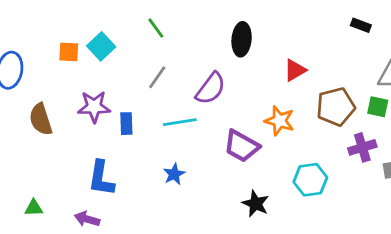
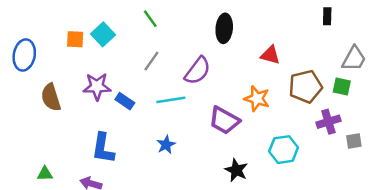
black rectangle: (361, 25) -> (327, 16), turned 70
red triangle: (295, 70) -> (270, 55), turned 45
blue rectangle: (126, 124) -> (125, 101), turned -54

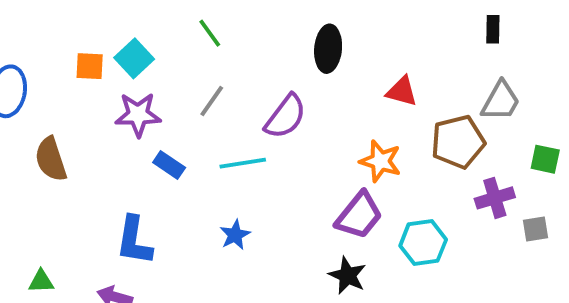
gray trapezoid: (354, 59) -> (501, 101), moved
purple star: (97, 87) -> (138, 115), moved
green square: (342, 87) -> (545, 159), moved
purple trapezoid: (224, 120) -> (359, 215), moved, turned -80

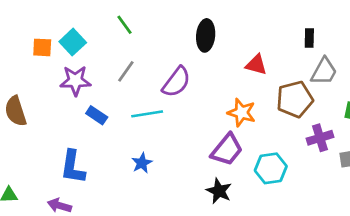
black rectangle: (493, 29) -> (309, 38), moved

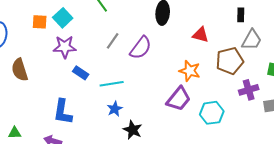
gray line: (126, 71) -> (113, 41), moved
cyan line: (147, 114) -> (112, 84), moved
black star: (219, 191) -> (133, 130), moved

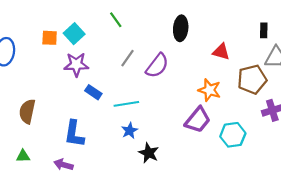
brown semicircle: (20, 70) -> (27, 111), moved, turned 30

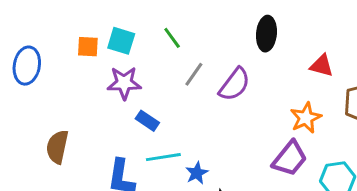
green line: (116, 20) -> (172, 38), moved
cyan square: (74, 34) -> (121, 41), turned -30
orange star: (209, 90) -> (306, 118), turned 30
cyan line: (126, 104) -> (163, 157), moved

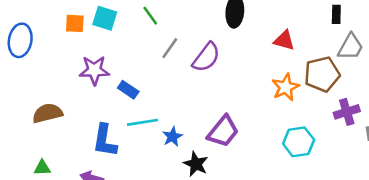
purple star: (124, 83) -> (94, 70), moved
orange star: (306, 118) -> (286, 87), moved
brown semicircle: (57, 147) -> (48, 113), turned 64
purple trapezoid: (290, 158) -> (223, 131), moved

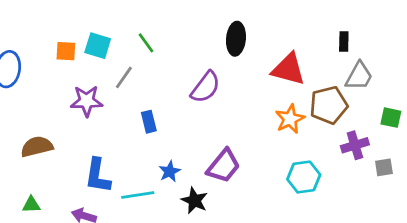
red triangle: (284, 40) -> (289, 69), size x1.5
gray line: (170, 48) -> (124, 77), moved
blue rectangle: (128, 90) -> (149, 122), moved, turned 42
cyan line: (142, 122) -> (138, 195), moved

